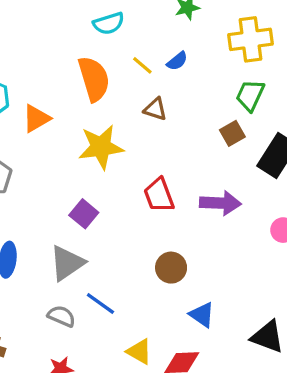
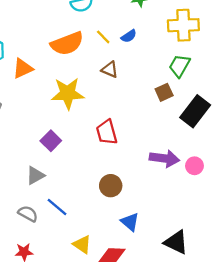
orange semicircle: (94, 79) -> (67, 43), turned 80
purple arrow: (220, 203) -> (164, 158), moved
gray triangle: (67, 263) -> (35, 175), size x0.7

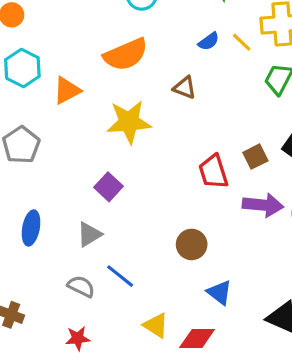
yellow line: (103, 37) -> (242, 42), moved
brown square: (164, 92) -> (255, 157), moved
red trapezoid: (107, 132) -> (213, 172), moved

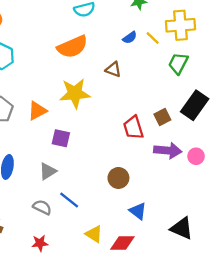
orange triangle: (67, 90) -> (37, 111), moved
purple square: (109, 187) -> (61, 138), turned -30

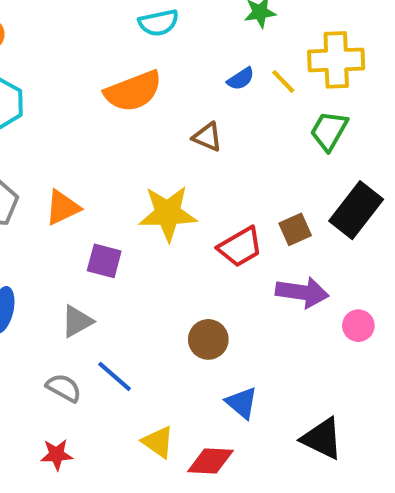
yellow star: (75, 93) -> (168, 213), moved
red trapezoid: (133, 128) -> (240, 247), turned -105
pink circle: (196, 156) -> (358, 326), moved

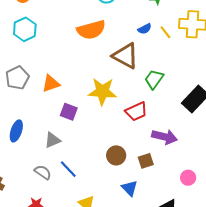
green trapezoid: (329, 131) -> (154, 79), moved
brown triangle: (207, 137) -> (125, 56), size x1.8
brown square: (295, 229) -> (146, 161), moved
pink circle: (358, 326) -> (188, 178), moved

